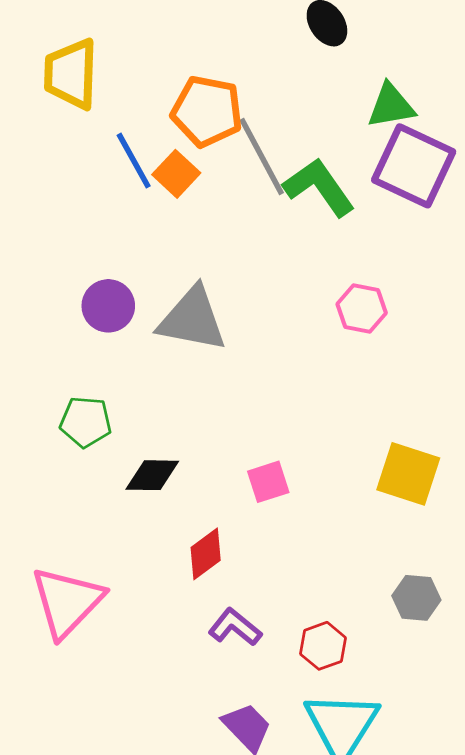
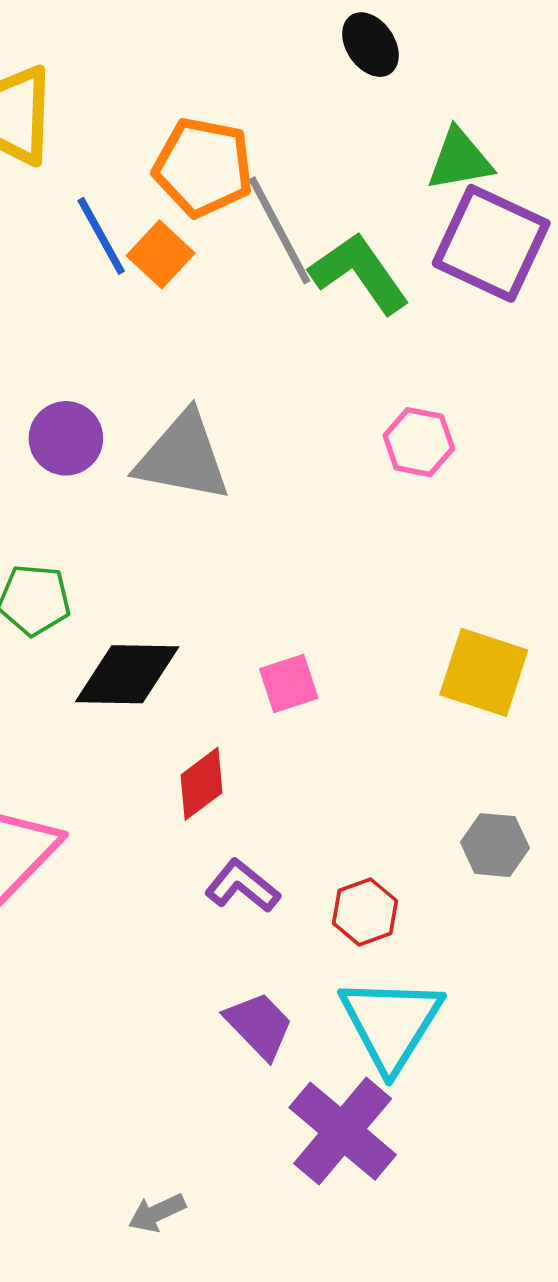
black diamond: (152, 475) -> (127, 674), size x1.4

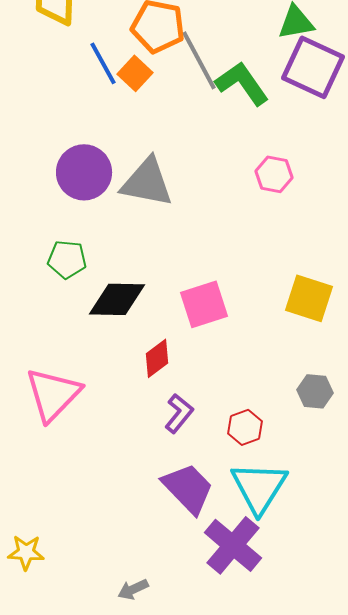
purple circle: (66, 438) -> (84, 172), size x1.4
pink square: (289, 683) -> (204, 304), size x1.5
purple L-shape: (242, 886) -> (179, 413), turned 90
purple trapezoid: (259, 1025) -> (188, 488), size x1.4

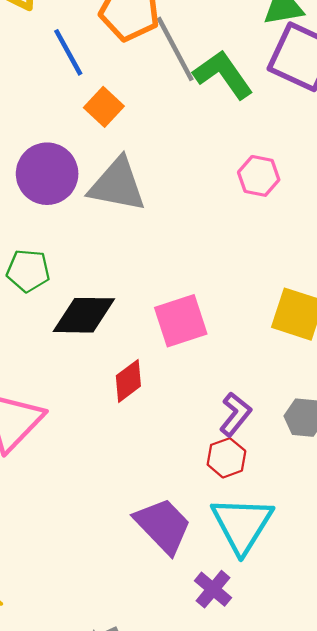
orange square: (135, 73) -> (104, 107), moved
purple L-shape: (179, 413) -> (235, 414), moved
purple cross: (233, 545) -> (213, 589), size x0.6

